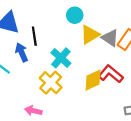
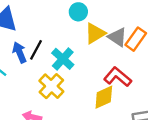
black line: (34, 36) -> (36, 50), moved, turned 36
yellow diamond: (93, 80) -> (104, 97), moved

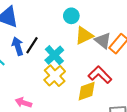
yellow cross: (51, 86) -> (55, 76), moved

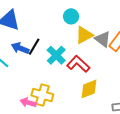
blue arrow: (18, 46) -> (20, 48), turned -48
red L-shape: (100, 75) -> (78, 64), moved
yellow cross: (55, 76) -> (42, 95), moved, turned -30

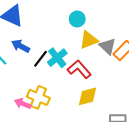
black line: (34, 47) -> (40, 59), moved

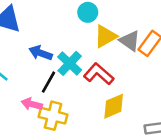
blue arrow: (21, 46) -> (41, 53), moved
black line: (40, 59) -> (48, 82), moved
pink arrow: (23, 104) -> (32, 104), moved

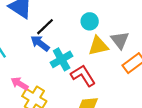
gray triangle: (130, 41) -> (120, 40), moved
black line: (48, 82) -> (45, 27), moved

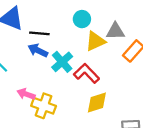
black line: (45, 27) -> (39, 33), turned 60
gray triangle: (120, 40) -> (115, 31), turned -42

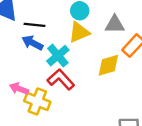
yellow triangle: (95, 41) -> (79, 32), moved
red L-shape: (86, 73) -> (61, 79), moved
yellow diamond: (97, 102) -> (108, 65), moved

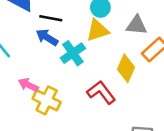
yellow diamond: (108, 65) -> (126, 68), turned -55
red L-shape: (61, 79) -> (101, 92), moved

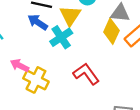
yellow triangle: (98, 30) -> (70, 16), moved, turned -40
yellow diamond: (126, 68) -> (111, 31), moved

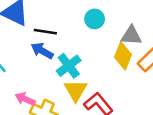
yellow triangle: (70, 16) -> (76, 90), moved

